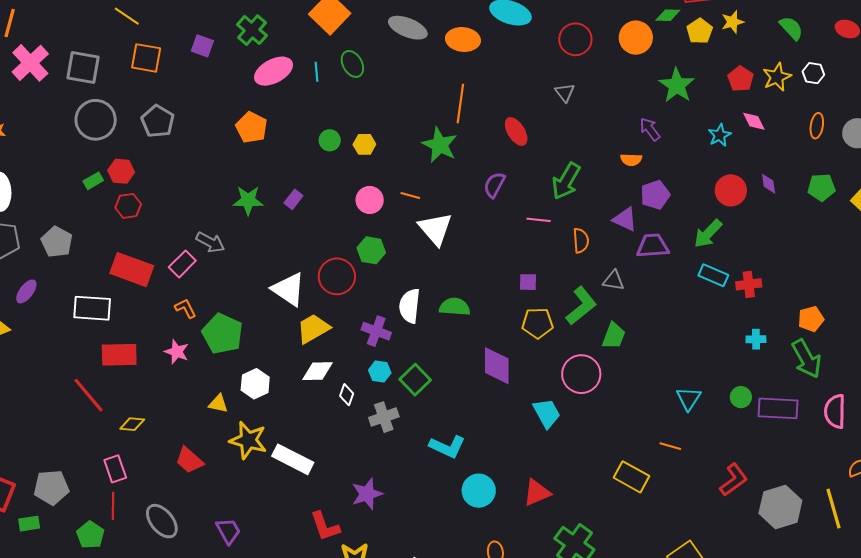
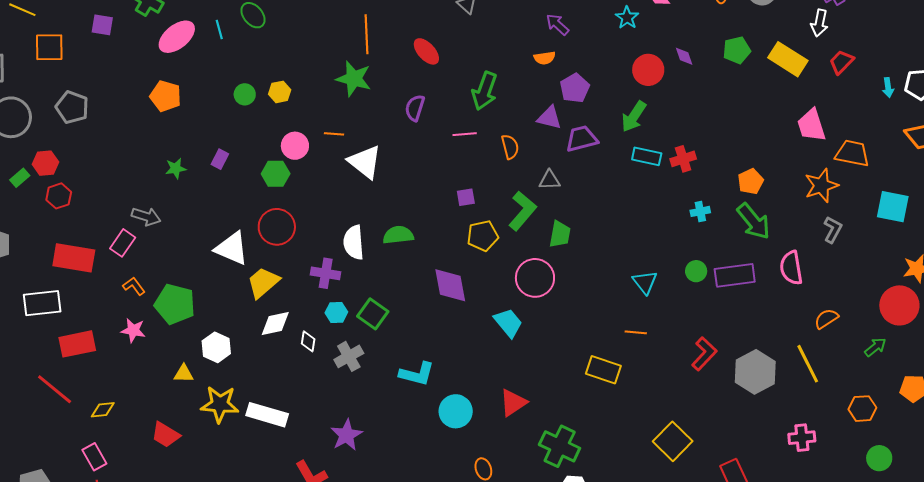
green star: (248, 200) -> (176, 168), size x0.7
green hexagon: (371, 250) -> (276, 174), moved

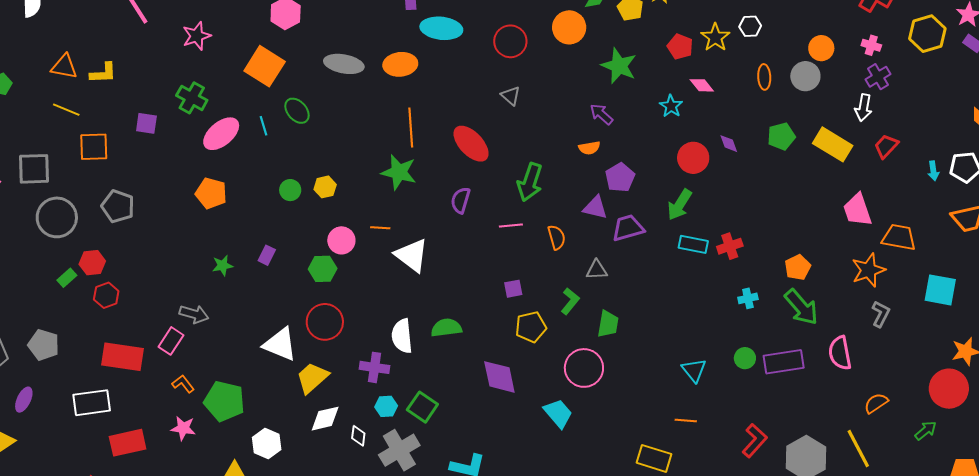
red ellipse: (426, 51) -> (471, 144), size x1.4
green L-shape: (522, 211) -> (570, 301), size x0.7
gray cross: (349, 356) -> (399, 450), size x1.4

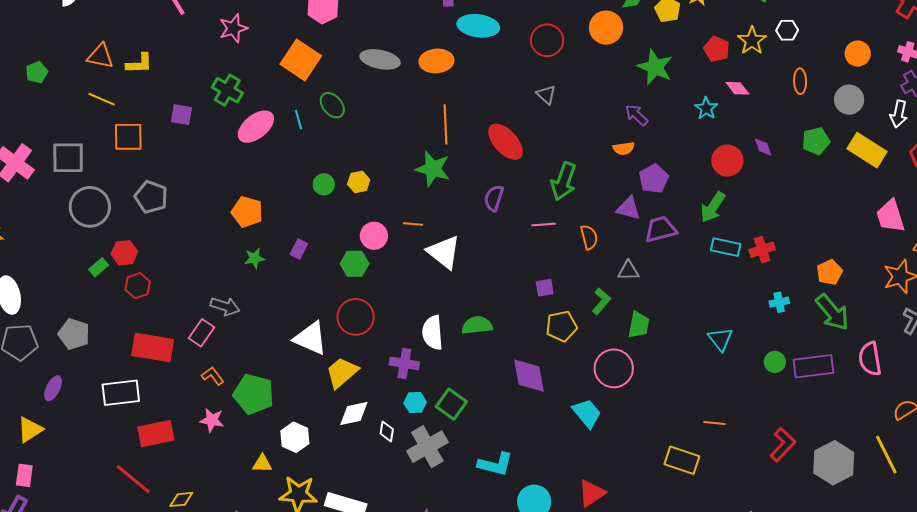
gray circle: (805, 76) -> (849, 100), moved
orange pentagon: (211, 193) -> (247, 212), moved
cyan triangle: (694, 370) -> (720, 339), moved

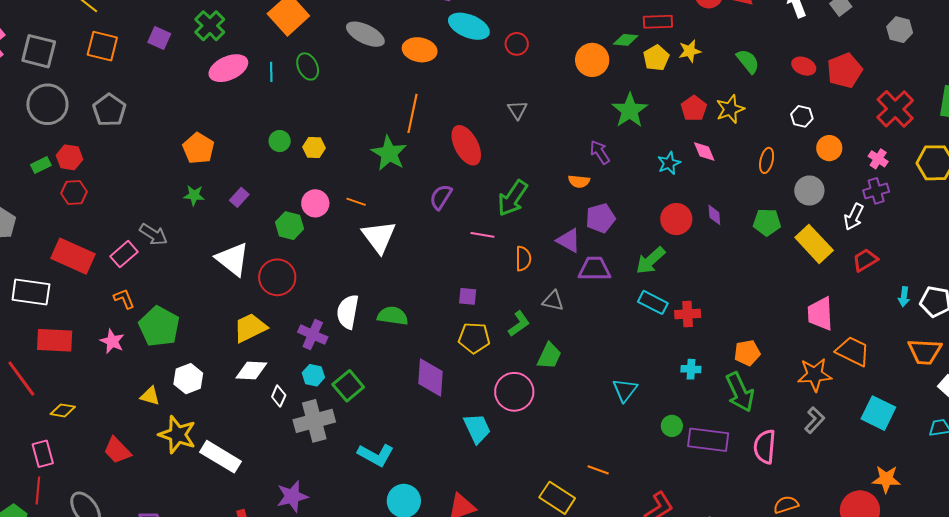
white hexagon: (787, 30) -> (802, 116), moved
red circle: (547, 40) -> (517, 44), moved, size x0.7
white triangle: (310, 338) -> (233, 259), moved

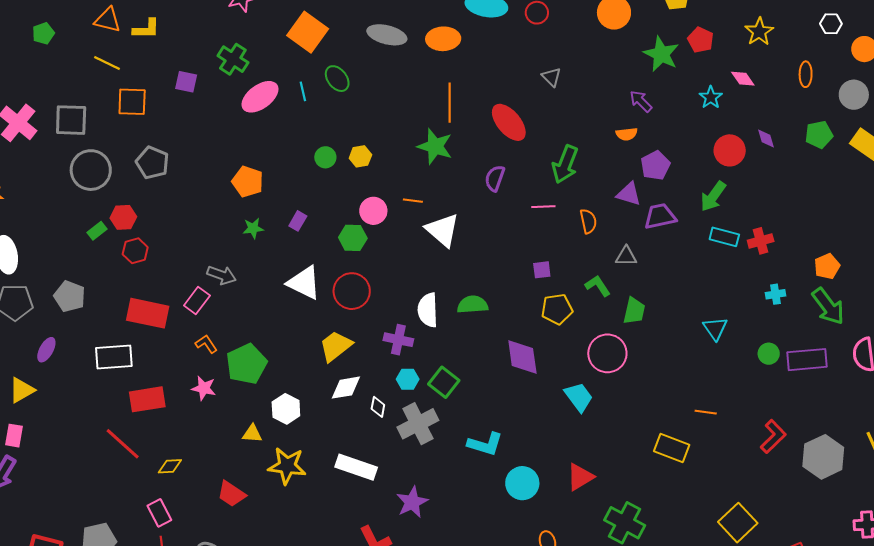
red pentagon: (694, 108) -> (701, 40), moved
green L-shape: (519, 324) -> (598, 286), turned -76
green pentagon: (159, 326) -> (246, 364), turned 30
white rectangle: (220, 457) -> (356, 467), moved

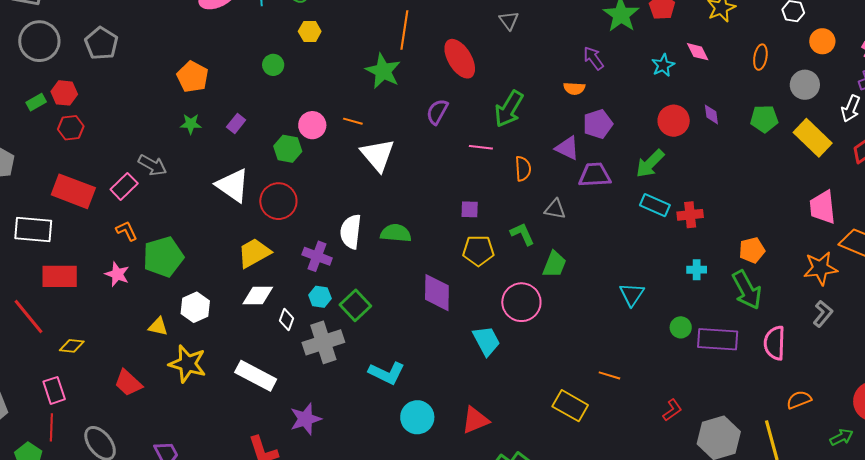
yellow hexagon: (360, 156) -> (310, 31), moved
red L-shape: (773, 437) -> (672, 410), size x0.7

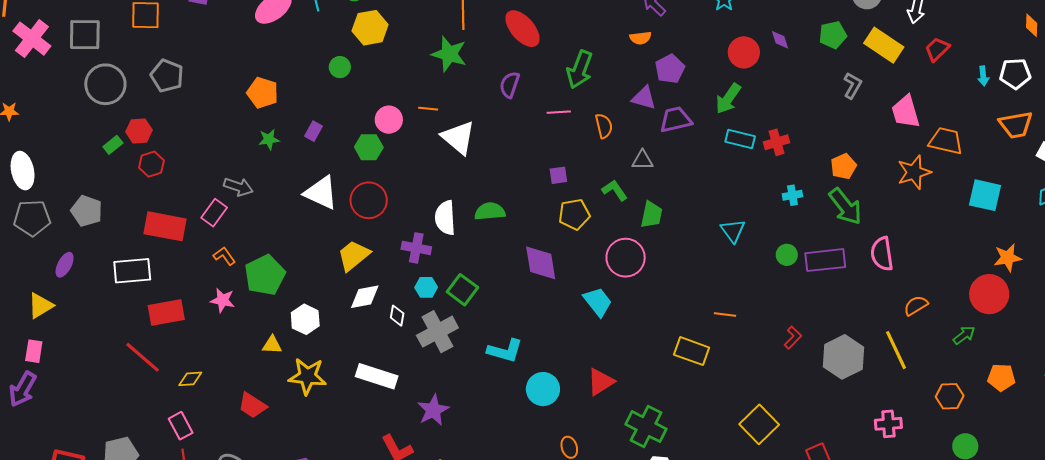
yellow hexagon: (310, 31) -> (370, 28), size x1.6
gray L-shape: (823, 314) -> (853, 86), moved

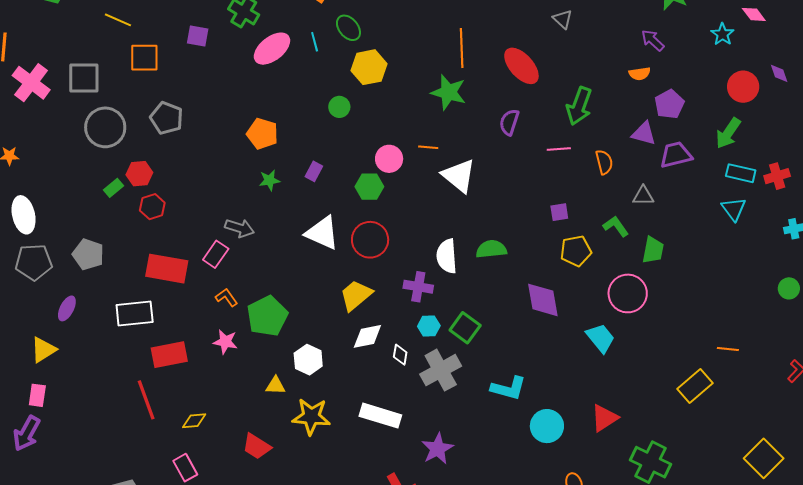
cyan triangle: (733, 231) -> (734, 209), moved
yellow rectangle: (692, 351) -> (695, 386), turned -60
red line: (143, 357) -> (146, 400), turned 30

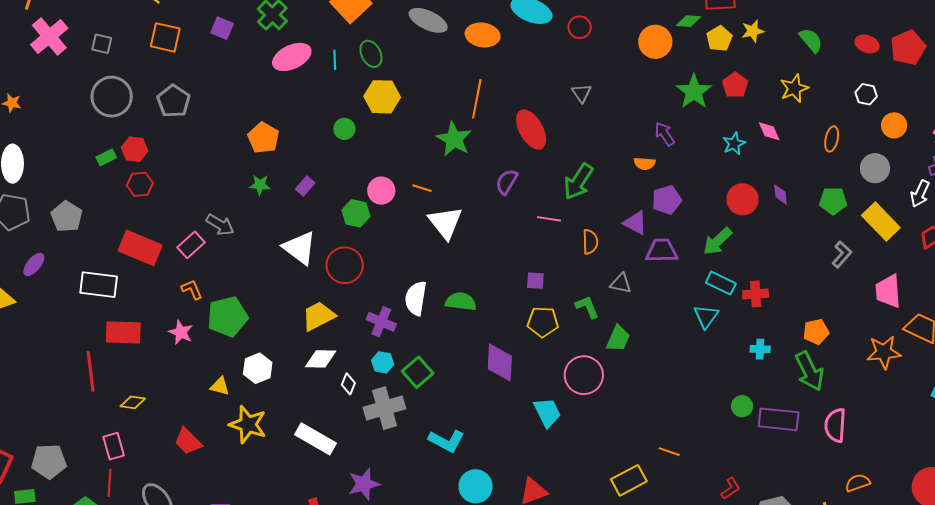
gray square: (84, 78) -> (102, 44), size x0.6

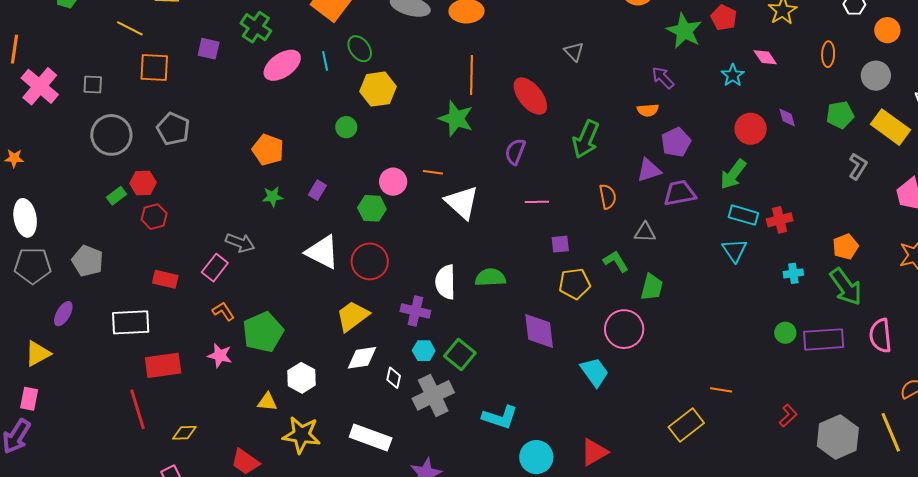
pink line: (549, 219) -> (537, 202), moved
purple triangle: (635, 223) -> (649, 170), turned -36
red rectangle: (140, 248) -> (165, 279), size x0.6

